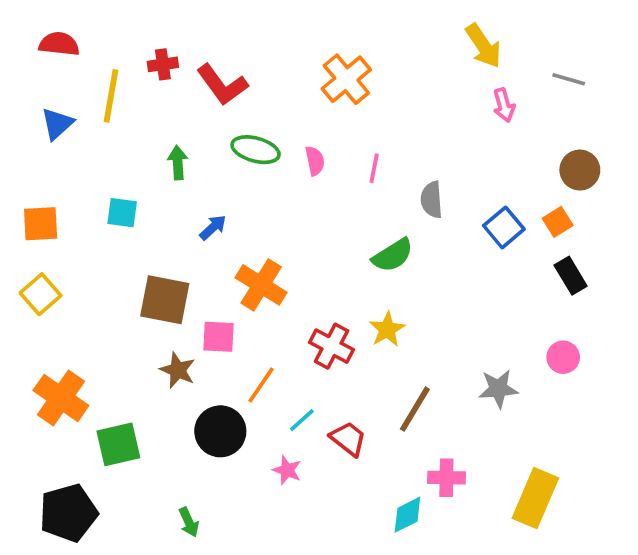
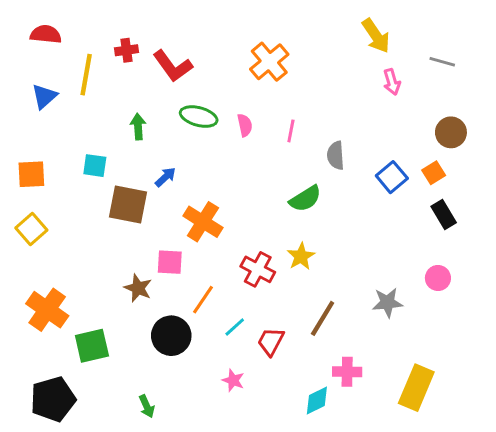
brown square: (165, 300) -> (128, 204), moved
red trapezoid: (348, 439) -> (271, 341), turned -100
pink star: (287, 470) -> (233, 380), moved

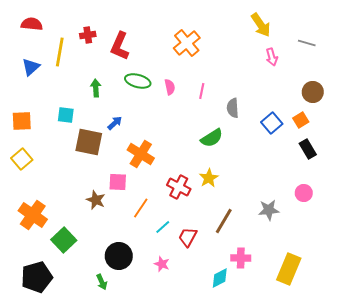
red L-shape: (173, 66) -> (120, 46), turned 60
black circle: (171, 336) -> (119, 256), moved
green square: (92, 346) -> (64, 240), turned -30

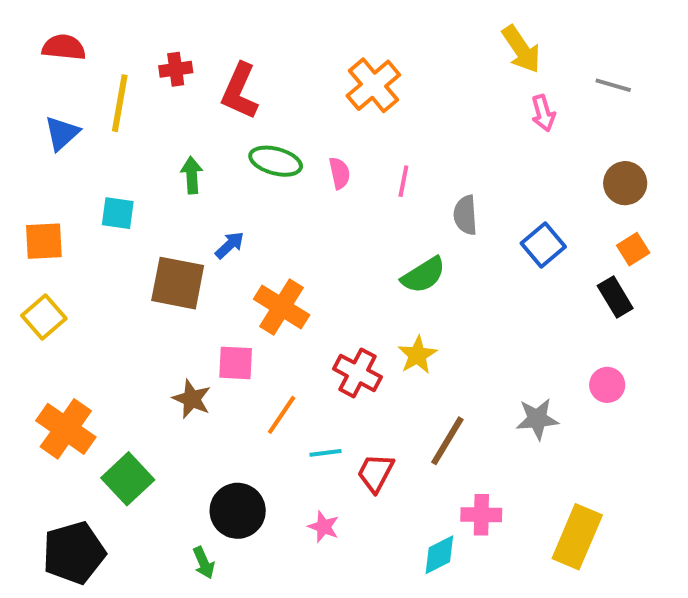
cyan square: (66, 115) -> (118, 213), moved
orange square: (301, 120) -> (633, 249), moved
cyan line: (163, 227) -> (326, 453), turned 35

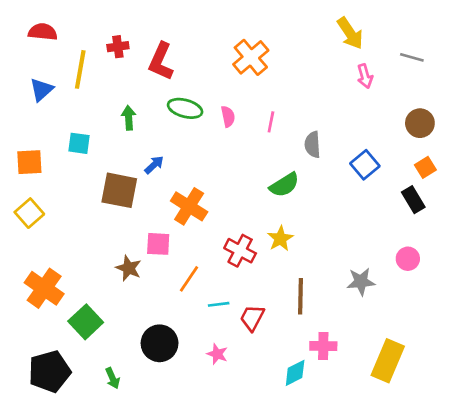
brown line: (447, 441) -> (300, 296), turned -30
green arrow: (204, 563) -> (113, 378), moved

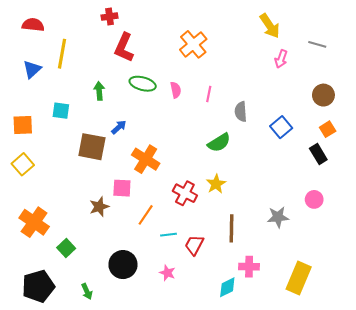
red cross: (118, 47) -> (110, 17), moved
pink arrow: (365, 76) -> (281, 59), turned 36
brown star: (129, 268) -> (99, 207), turned 30
green square: (86, 322) -> (66, 248), size x0.7

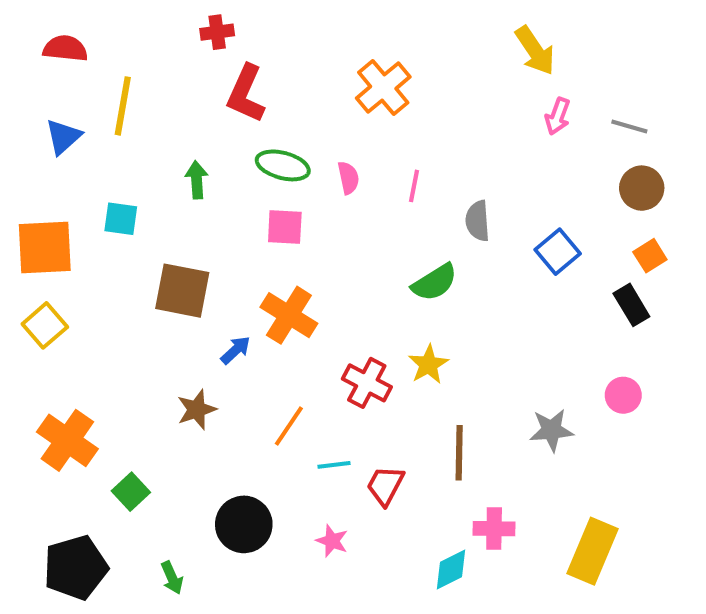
gray line: (317, 44) -> (629, 126), moved
orange square: (23, 125) -> (45, 248), size x1.4
blue arrow: (119, 127) -> (236, 350), moved
pink square: (122, 188) -> (285, 227), moved

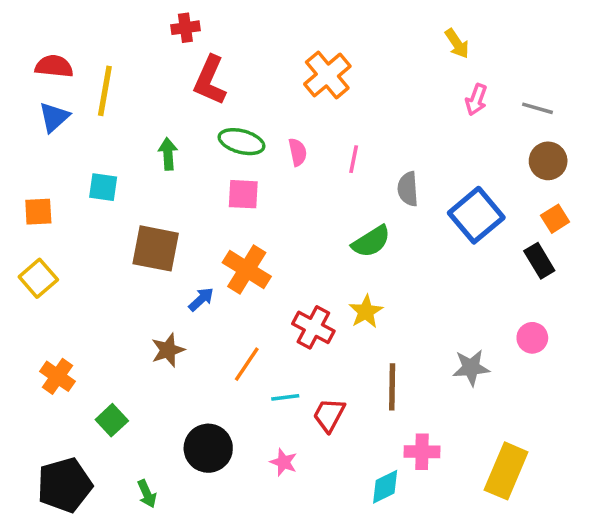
red semicircle: (65, 49) -> (54, 66), moved
yellow arrow: (535, 51) -> (457, 44), size x0.7
orange square: (45, 248) -> (38, 212), size x0.6
blue square: (558, 252) -> (476, 215), size x1.4
orange cross: (67, 440) -> (58, 376), size x0.7

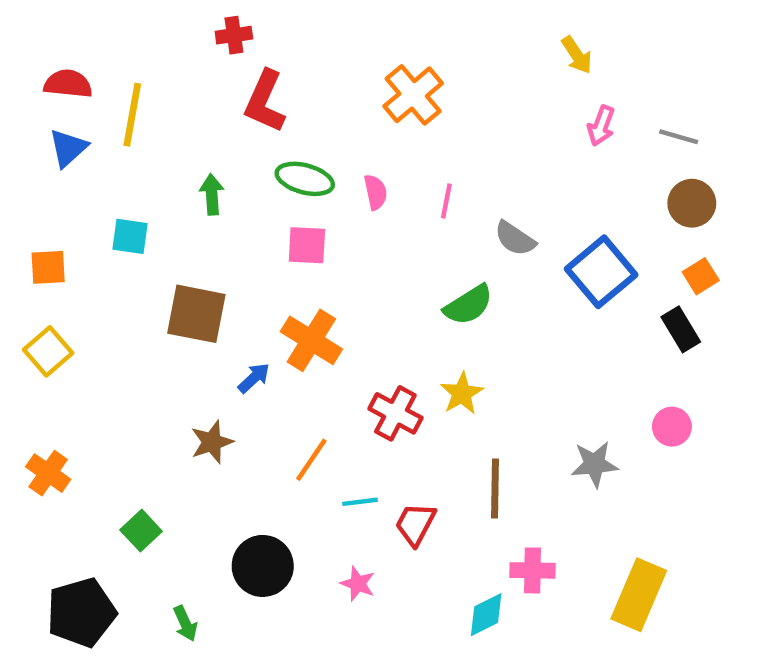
gray semicircle: (408, 189) -> (515, 239), turned -52
orange cross: (58, 376) -> (48, 473), moved

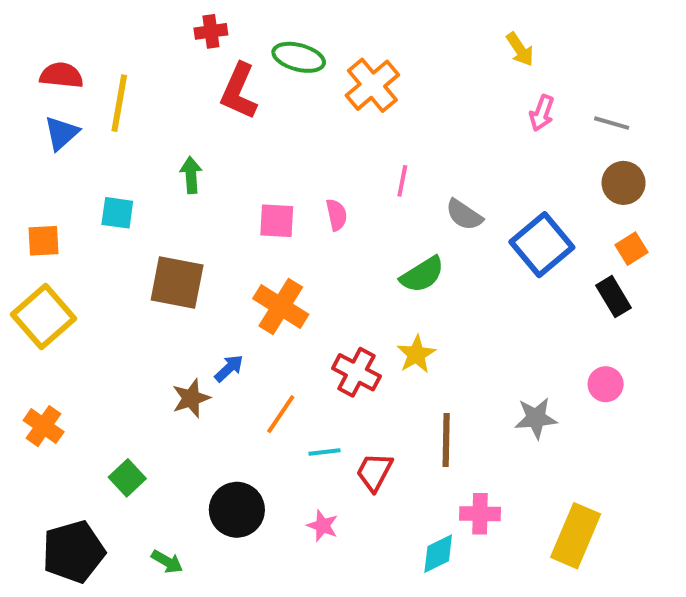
green ellipse: (305, 179) -> (299, 57), moved
pink semicircle: (376, 192) -> (337, 215), moved
yellow square: (48, 351) -> (44, 316), size x1.4
blue arrow: (254, 378) -> (229, 368), moved
green arrow: (185, 623) -> (167, 562), turned -36

